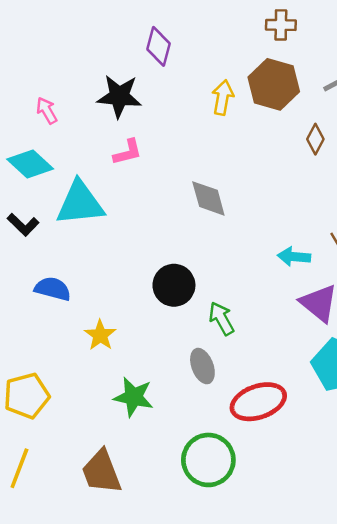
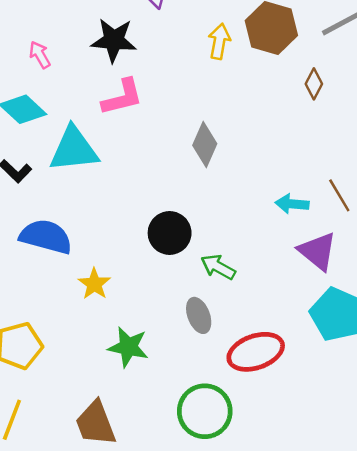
pink L-shape: (128, 152) -> (122, 97), size x1.4
gray diamond: (208, 198) -> (205, 144), turned 39
blue semicircle: (53, 289) -> (46, 237), size x1.4
green arrow: (221, 319) -> (218, 267), turned -32

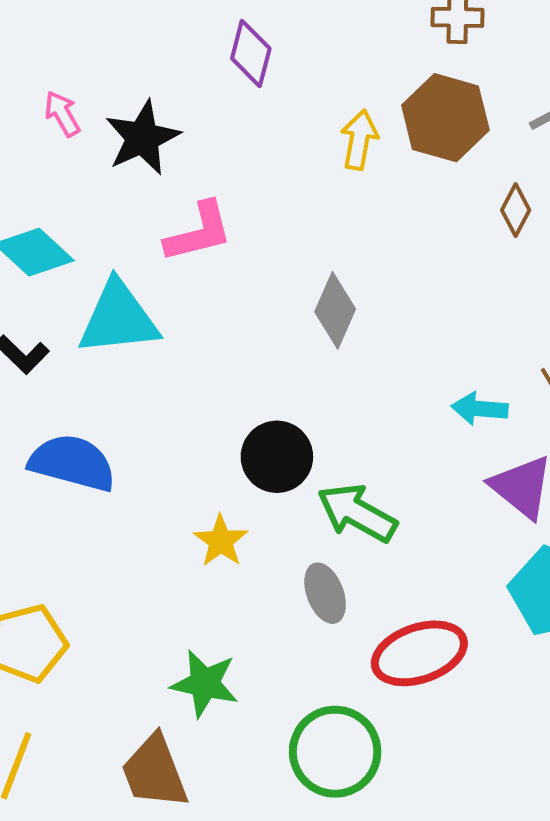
black star: (114, 40) -> (142, 138), moved, turned -30
pink arrow: (40, 55) -> (62, 114), moved
green arrow: (218, 267) -> (357, 513), size x1.4
yellow star: (94, 284) -> (221, 541), moved
green star: (128, 347) -> (205, 683), moved

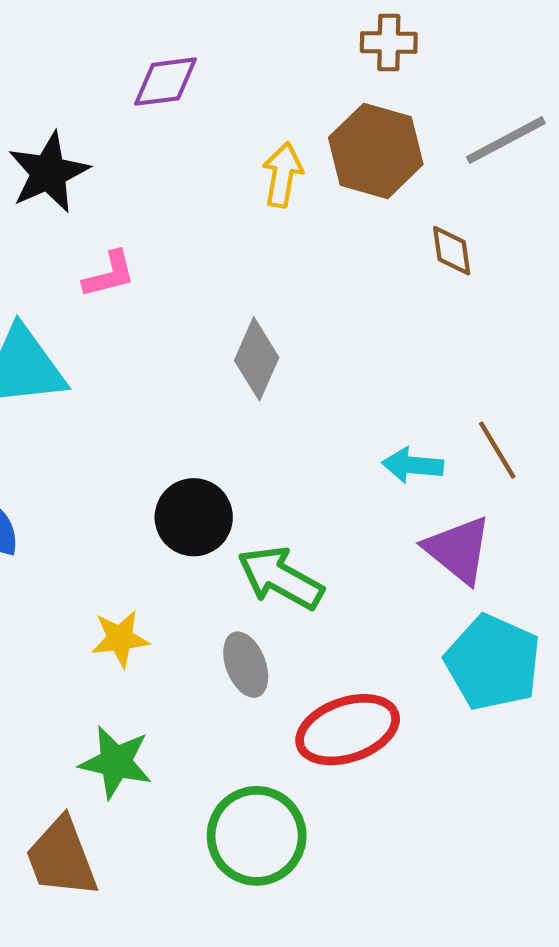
purple diamond: (251, 54) -> (166, 82), turned 68
brown diamond: (516, 210) -> (452, 251), turned -36
pink L-shape: (199, 232) -> (109, 274), size x0.7
yellow star: (221, 541) -> (120, 639), moved, turned 30

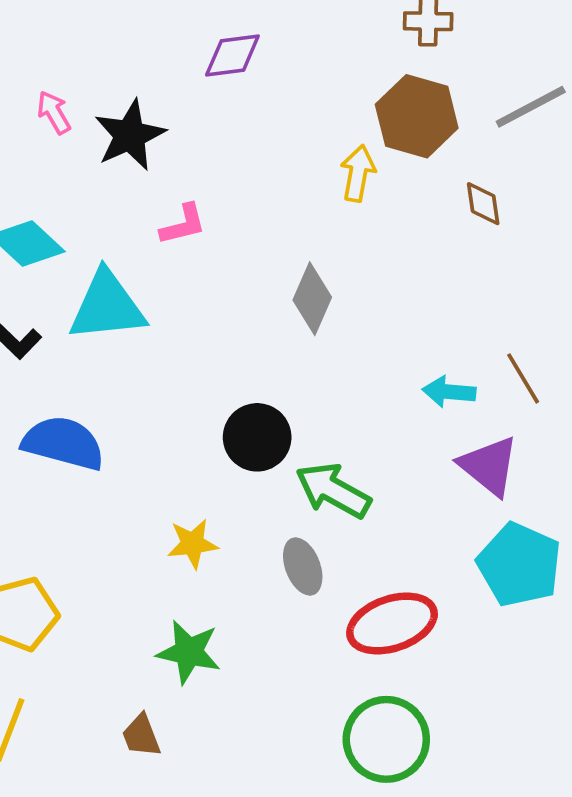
yellow arrow: (283, 175) -> (358, 173), moved
green circle: (257, 836) -> (386, 739), moved
brown trapezoid: (61, 858) -> (141, 736), size x0.6

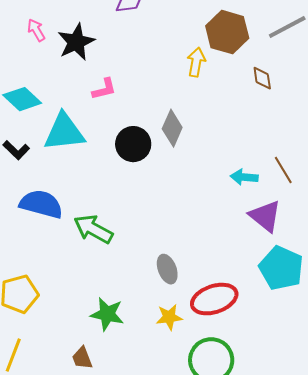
black circle: (257, 437) -> (133, 144), moved
green arrow: (333, 491) -> (93, 229), moved
yellow star: (193, 544) -> (169, 317), moved

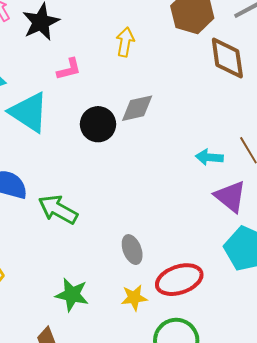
yellow arrow: (196, 62) -> (125, 42), moved
brown diamond: (262, 78) -> (227, 58), size x1.8
gray diamond: (172, 128) -> (137, 108), turned 54
cyan triangle: (64, 132) -> (29, 112), turned 39

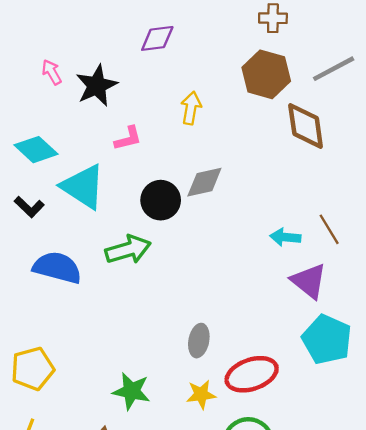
green arrow: (58, 209) -> (128, 250), moved, turned 135
gray ellipse: (132, 250) -> (199, 341), turned 32

